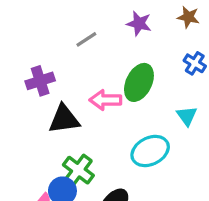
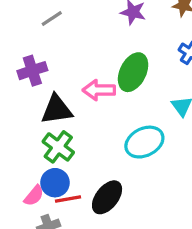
gray line: (86, 39) -> (52, 19), moved
green cross: (78, 170) -> (58, 147), moved

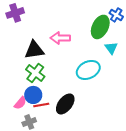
purple cross: (32, 71) -> (15, 13), moved
green ellipse: (133, 72) -> (100, 27), moved

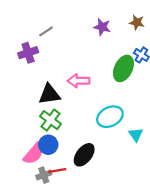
cyan triangle: (111, 48) -> (136, 135), moved
pink semicircle: (20, 103) -> (34, 154), size x1.5
red line: (41, 105) -> (57, 171), moved

